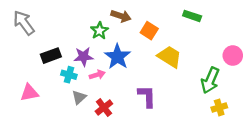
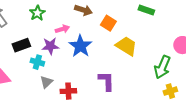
green star: (99, 31) -> (37, 13), moved
pink arrow: (97, 75) -> (62, 29), moved
red cross: (104, 108) -> (68, 91), turned 35

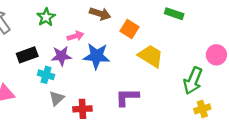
blue star: (80, 46) -> (97, 56), turned -30
purple L-shape: (106, 81) -> (127, 97), turned -90

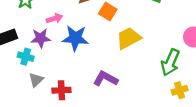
yellow trapezoid: (151, 56) -> (129, 38), turned -60
purple L-shape: (127, 97) -> (105, 79), turned 30

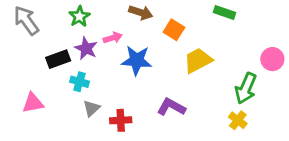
purple star: (41, 38) -> (86, 48), moved, turned 30
yellow cross: (180, 90) -> (238, 120), moved, turned -35

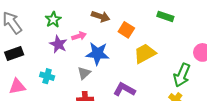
black rectangle: (58, 59) -> (14, 54), moved
cyan cross: (79, 82) -> (47, 76), moved
gray triangle: (91, 108) -> (84, 73), moved

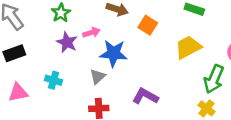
yellow trapezoid: (145, 54) -> (188, 47), moved

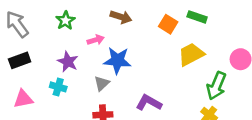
orange square: (148, 25) -> (168, 24), moved
purple star: (67, 42) -> (68, 62), moved

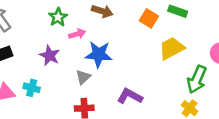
green star: (65, 21) -> (58, 17), moved
cyan cross: (58, 87) -> (32, 88), moved

